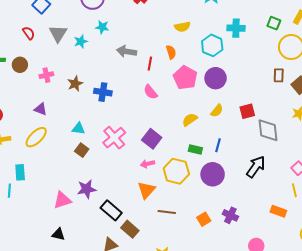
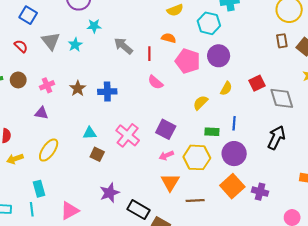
gray arrow: (127, 51) -> (123, 46), turned 42
orange semicircle: (171, 52) -> (169, 38), turned -48
purple triangle: (41, 109) -> (42, 113), moved
pink triangle: (62, 200) -> (70, 211), moved
orange square: (204, 219) -> (232, 186), moved, size x1.6

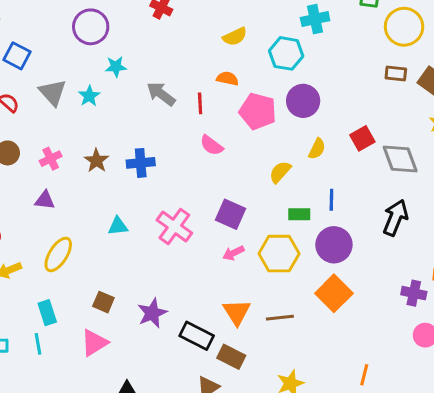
brown rectangle: (282, 41) -> (396, 73), turned -72
brown square: (97, 154) -> (103, 302), moved
orange triangle: (170, 182) -> (237, 312), moved
purple cross: (260, 192) -> (414, 293), moved

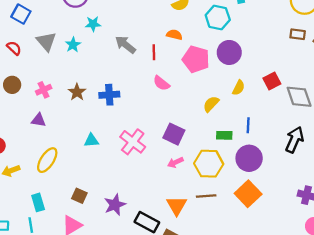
brown line: (280, 318) -> (206, 196), moved

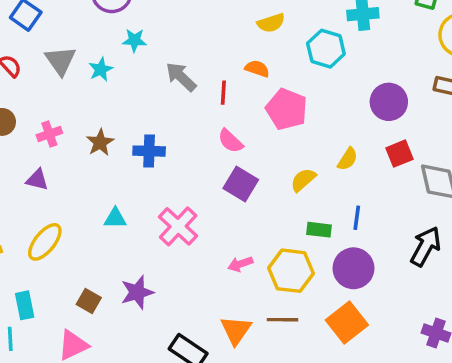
purple circle: (229, 52) -> (389, 102), moved
purple square: (174, 134) -> (241, 184), moved
purple star: (115, 205) -> (137, 292), moved

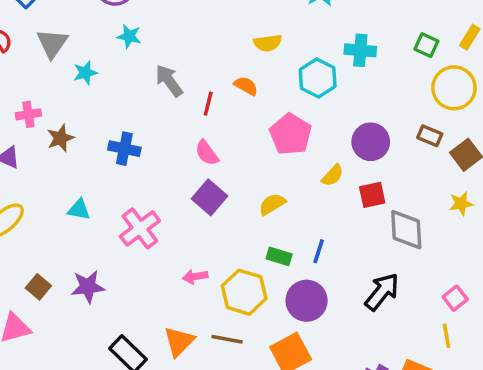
cyan star: (101, 69) -> (85, 73), moved
pink pentagon: (287, 109) -> (290, 134), moved
brown star: (100, 142) -> (60, 138), moved
yellow semicircle: (348, 159) -> (333, 175), moved

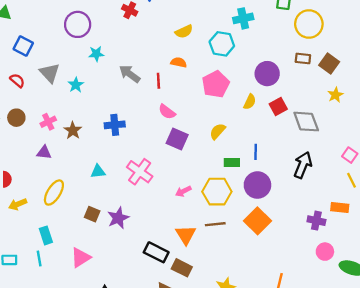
pink pentagon: (290, 134) -> (216, 84), turned 30
brown square: (38, 287) -> (92, 214), moved

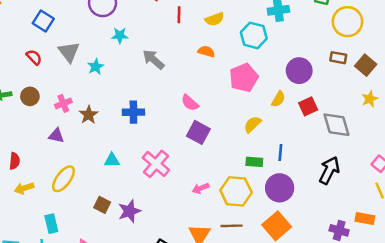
red line: (158, 81) -> (179, 15), moved
yellow semicircle: (218, 131) -> (252, 124), moved

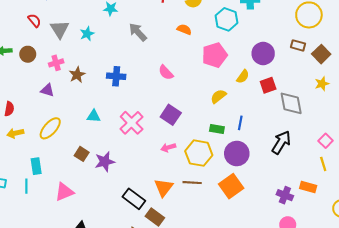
gray triangle: (69, 52) -> (60, 29), moved
purple square: (198, 132) -> (171, 115), moved

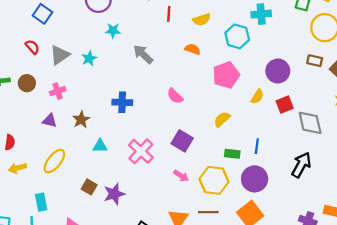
gray triangle: (60, 29) -> (60, 55), turned 30
brown star: (77, 75) -> (81, 120), moved
yellow semicircle: (218, 96) -> (222, 119), moved
pink arrow: (168, 148) -> (181, 176), turned -128

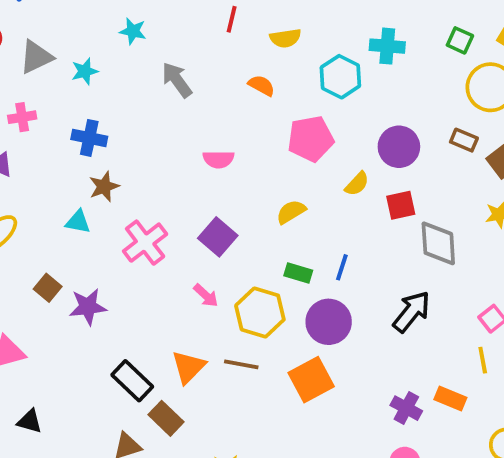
pink semicircle: (175, 96) -> (218, 159), turned -54
blue cross: (122, 102) -> (89, 138), moved
brown star: (81, 120) -> (104, 187), moved

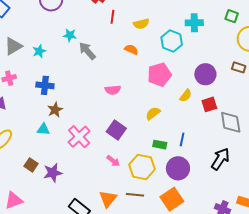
cyan star: (133, 31) -> (70, 35), moved

